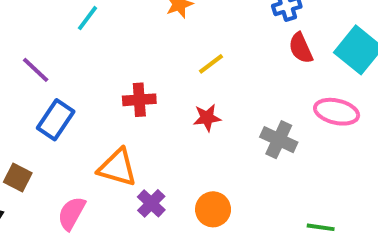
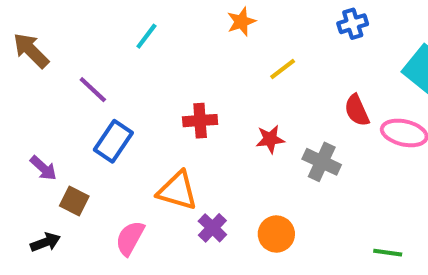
red semicircle: (301, 48) -> (357, 110), moved
yellow line: (211, 64) -> (283, 69), moved
gray cross: (279, 140) -> (322, 162), moved

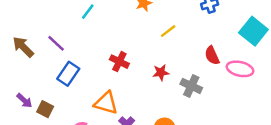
brown arrow: (31, 50) -> (23, 47), moved
red cross: (200, 121) -> (119, 62), turned 30
purple arrow: (43, 168) -> (24, 101), moved

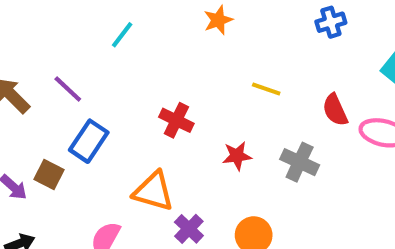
yellow line: (168, 31) -> (266, 89), moved, turned 56
red star: (161, 73) -> (237, 156), moved
brown square: (45, 109) -> (49, 175), moved

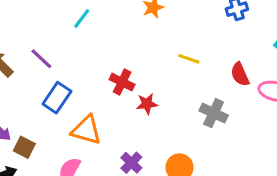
red star: (237, 156) -> (147, 104), moved
brown square: (49, 175) -> (24, 147), moved
orange triangle: (153, 191) -> (86, 130), moved

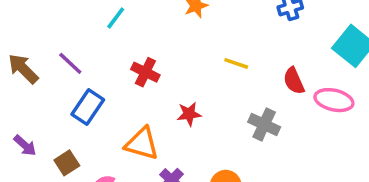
red cross: (122, 82) -> (145, 72), moved
orange triangle: (86, 130) -> (142, 144), moved
brown square: (24, 147) -> (67, 163), moved, turned 30

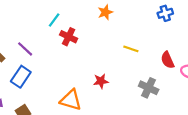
red cross: (145, 72) -> (69, 37), moved
blue rectangle: (88, 107) -> (21, 77), moved

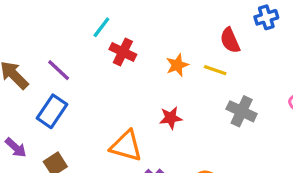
orange star: (105, 12) -> (177, 65), moved
red semicircle: (167, 60) -> (230, 40), moved
gray cross: (149, 88) -> (242, 111), moved

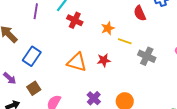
purple line: (59, 70) -> (36, 11), moved, turned 56
yellow line: (215, 70) -> (125, 41), moved
orange triangle: (126, 146) -> (77, 62), moved

